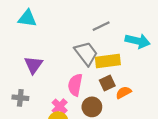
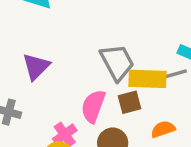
gray line: (101, 26) -> (173, 74), moved
brown square: (107, 83) -> (129, 102), moved

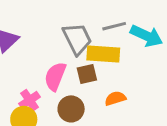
gray line: (173, 74) -> (114, 26), moved

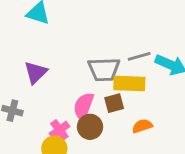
gray trapezoid: (77, 39) -> (104, 69), turned 116
brown circle: (71, 109) -> (90, 127), moved

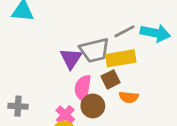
purple triangle: (36, 72) -> (71, 58), moved
orange semicircle: (142, 126) -> (129, 97), moved, turned -144

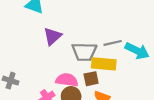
purple triangle: (71, 58) -> (52, 36), moved
pink semicircle: (83, 88) -> (67, 80), turned 75

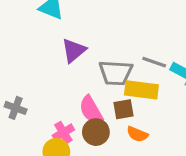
gray line: (113, 43) -> (154, 62), turned 30
pink semicircle: (67, 80) -> (91, 110), turned -130

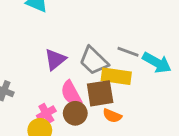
purple triangle: (74, 50) -> (55, 59), moved
gray trapezoid: (116, 73) -> (94, 61), turned 40
brown square: (124, 109) -> (100, 93), size x1.5

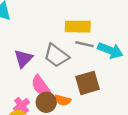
yellow rectangle: (116, 76) -> (78, 27), moved
brown square: (100, 93) -> (88, 83), moved
orange semicircle: (112, 116) -> (63, 100), moved

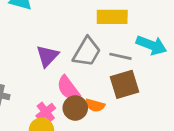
gray line: (85, 44) -> (120, 56), moved
gray trapezoid: (56, 56) -> (87, 52), turned -96

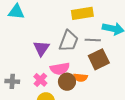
pink semicircle: (68, 88) -> (60, 69), turned -54
pink cross: (46, 112) -> (40, 80), moved

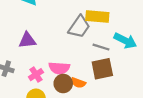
gray trapezoid: (69, 41) -> (79, 27), moved
purple triangle: (41, 48) -> (27, 40), moved, turned 36

